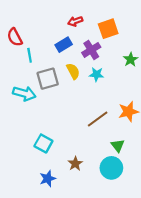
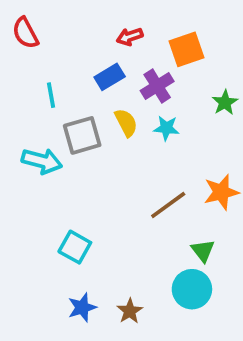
red semicircle: (15, 37) -> (25, 33), moved
brown star: (75, 164) -> (130, 311), moved

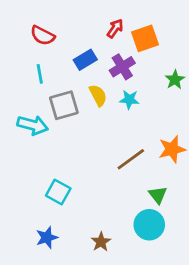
red semicircle: (25, 33) -> (43, 36), moved, turned -35
red arrow: (130, 37) -> (115, 28), moved, turned 144
blue star: (82, 307) -> (47, 238), moved

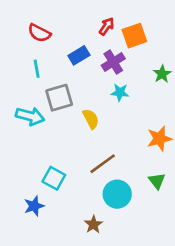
yellow semicircle: (98, 95) -> (91, 119), moved
brown line: (131, 159) -> (103, 164), moved
green triangle: (158, 195) -> (157, 181), moved
cyan circle: (149, 225) -> (117, 194), moved
blue star: (47, 238) -> (34, 206), moved

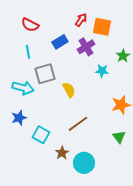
orange square: (134, 36) -> (102, 27), turned 30
cyan star: (120, 92) -> (102, 71), moved
cyan circle: (117, 194) -> (84, 163), moved
blue star: (34, 206) -> (19, 118), moved
brown star: (93, 224) -> (62, 153), moved

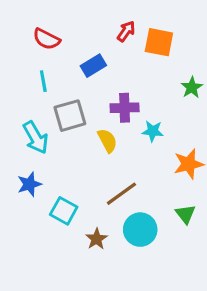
purple cross: (86, 47) -> (125, 108), moved, turned 30
cyan star: (102, 71) -> (153, 131), moved
cyan arrow: (23, 88) -> (36, 137), turned 45
cyan circle: (84, 163) -> (140, 230), moved

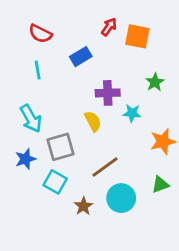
green star: (192, 87) -> (155, 82), moved
gray square: (70, 116) -> (61, 147), moved
green triangle: (185, 214) -> (160, 185), turned 48

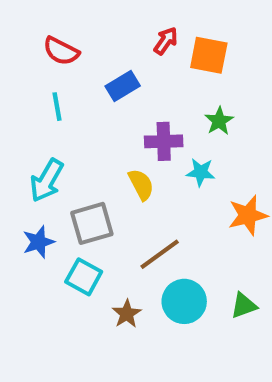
green star: (155, 82) -> (219, 121), moved
cyan arrow: (31, 119) -> (47, 180), turned 60
green triangle: (160, 185) -> (244, 306), moved

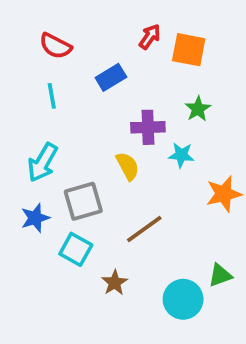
cyan circle: (184, 301) -> (183, 299), moved

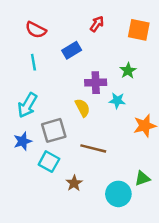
orange square: (189, 50) -> (139, 30), moved
brown line: (144, 229) -> (93, 148), turned 50

